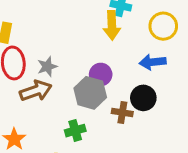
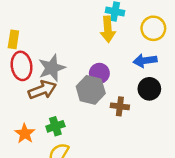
gray star: (47, 66) -> (52, 68), size x1.5
black circle: (143, 98) -> (149, 89), moved
green cross: (75, 131) -> (55, 126), moved

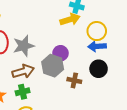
yellow circle: (153, 28) -> (97, 31), moved
yellow arrow: (108, 29) -> (70, 19), turned -108
brown arrow: (42, 90) -> (23, 71), moved

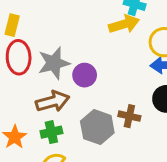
purple circle: (60, 53) -> (85, 75), moved
gray hexagon: (53, 66) -> (97, 127), moved

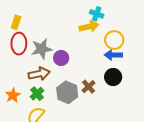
brown cross: (129, 116) -> (89, 87), turned 32
green cross: (51, 132) -> (37, 94), turned -32

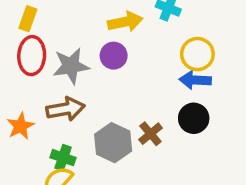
yellow arrow: (89, 27) -> (125, 22), moved
purple circle: (61, 58) -> (114, 56), moved
green cross: (37, 94) -> (63, 158), moved, turned -32
orange star: (13, 95) -> (20, 126), moved

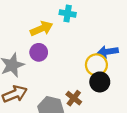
yellow circle: (197, 54) -> (96, 65), moved
blue arrow: (195, 80) -> (108, 52), moved

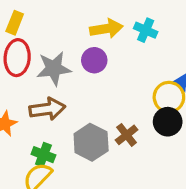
cyan cross: (68, 14) -> (146, 30), moved

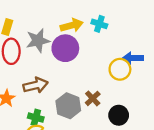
purple circle: (94, 60) -> (65, 48), size x1.5
gray star: (54, 69) -> (38, 41), moved
black circle: (168, 122) -> (119, 115), moved

